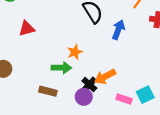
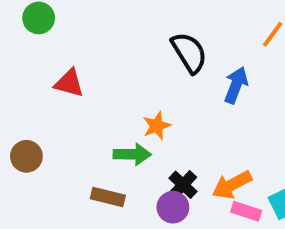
red triangle: (27, 29) -> (69, 83), turned 30
orange arrow: (105, 77) -> (232, 185), moved

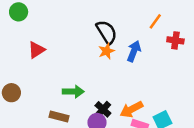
red triangle: (69, 83) -> (36, 50), turned -48
orange star: (157, 126) -> (107, 51), moved

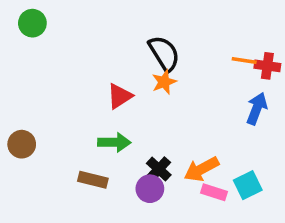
orange line: (155, 21) -> (244, 61), moved, turned 63
red triangle: (36, 50) -> (120, 96), moved
blue arrow: (134, 51) -> (257, 109), moved

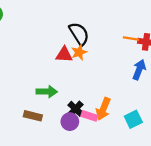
red triangle: (120, 96) -> (64, 55), moved, turned 36
orange arrow: (201, 169) -> (103, 109), turned -40
pink rectangle: (214, 192) -> (89, 116), moved

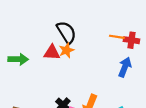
green arrow: (47, 92) -> (18, 59), moved

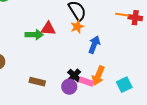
red triangle: (52, 53) -> (48, 29), moved
blue arrow: (125, 67) -> (94, 45), moved

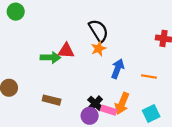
orange line: (122, 15) -> (149, 77), moved
brown rectangle: (37, 82) -> (52, 100), moved

